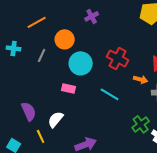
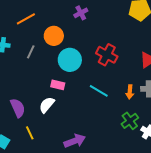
orange arrow: (141, 79) -> (130, 92), moved, turned 80
white semicircle: (56, 119) -> (47, 105), moved

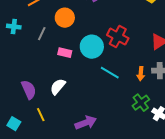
cyan circle: (70, 60) -> (92, 47), moved
pink rectangle: (58, 85) -> (65, 53), moved

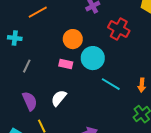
orange circle: (65, 18) -> (73, 39), moved
gray line: (42, 34) -> (27, 66), moved
red cross: (118, 37) -> (119, 29), moved

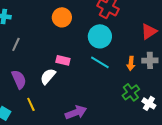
cyan circle: (93, 58) -> (100, 36), moved
pink rectangle: (66, 64) -> (63, 60), moved

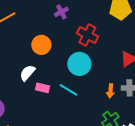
cyan line: (100, 62) -> (68, 90), moved
white semicircle: (48, 76) -> (27, 73), moved

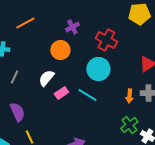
purple cross: (61, 12) -> (72, 27), moved
pink rectangle: (42, 88) -> (61, 93), turned -48

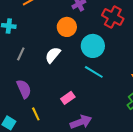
cyan circle: (98, 69) -> (93, 46), moved
pink rectangle: (61, 93) -> (68, 98), moved

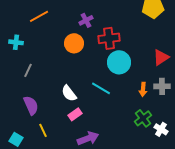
red cross: (113, 17) -> (109, 38), moved, turned -35
cyan circle: (93, 46) -> (119, 62), moved
white semicircle: (53, 55) -> (69, 93), moved, turned -78

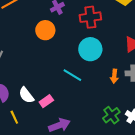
red cross: (109, 38) -> (90, 17), moved
white semicircle: (69, 93) -> (26, 95), moved
green cross: (143, 118) -> (111, 115), moved

